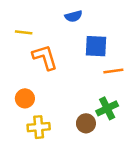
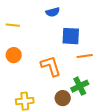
orange L-shape: (45, 57) -> (51, 66), moved
orange circle: (25, 98) -> (14, 55), moved

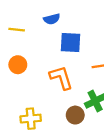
blue semicircle: (53, 12) -> (52, 19), moved
blue square: (71, 36) -> (71, 42), moved

